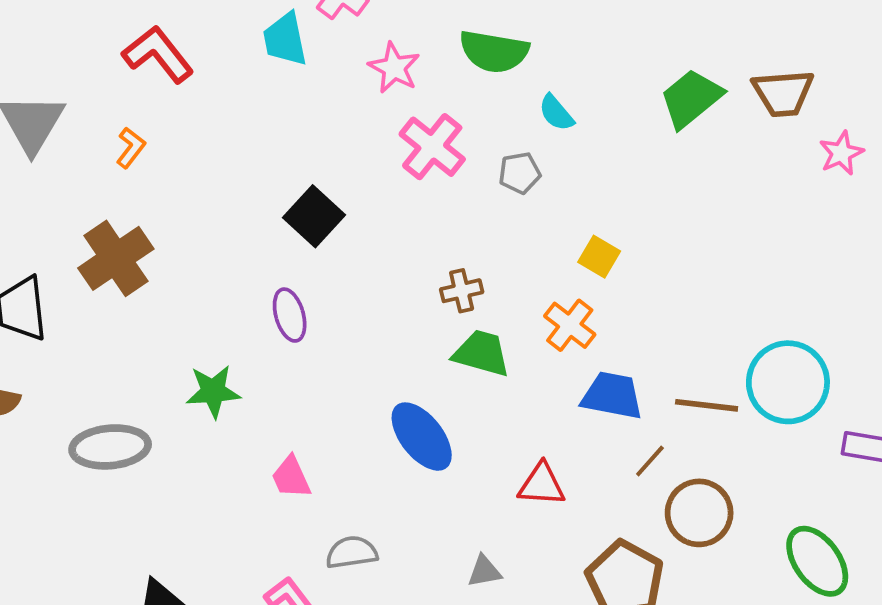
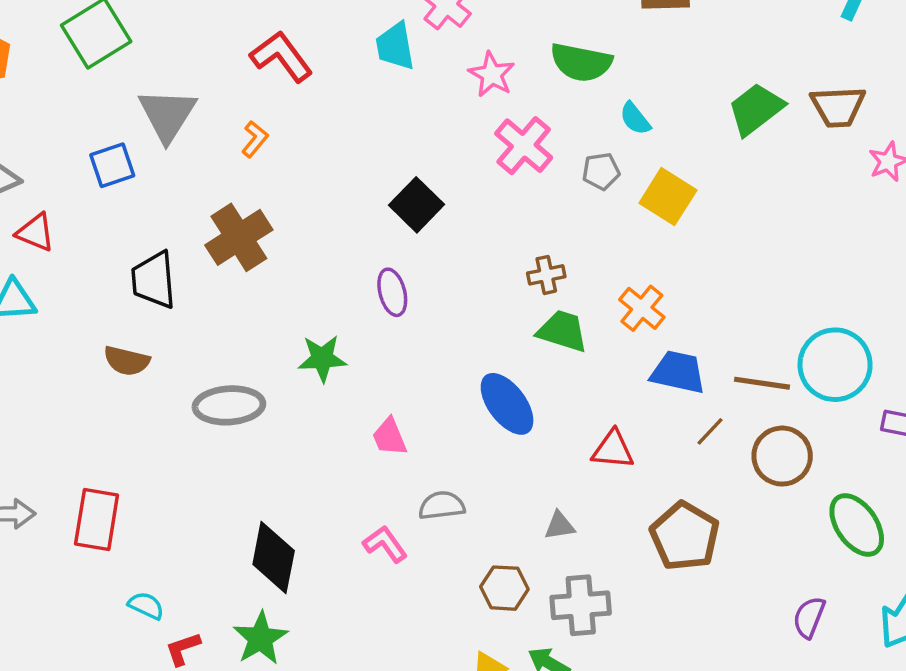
yellow square: (599, 257) -> (668, 197), moved, size x1.5
brown circle: (699, 513) -> (782, 456), moved

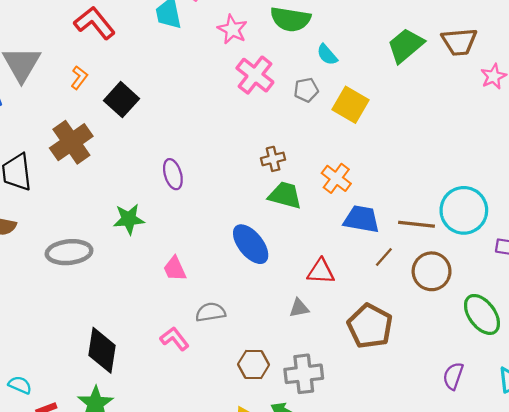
black square: (417, 205) -> (121, 100), moved
gray triangle: (560, 526) -> (299, 308), moved

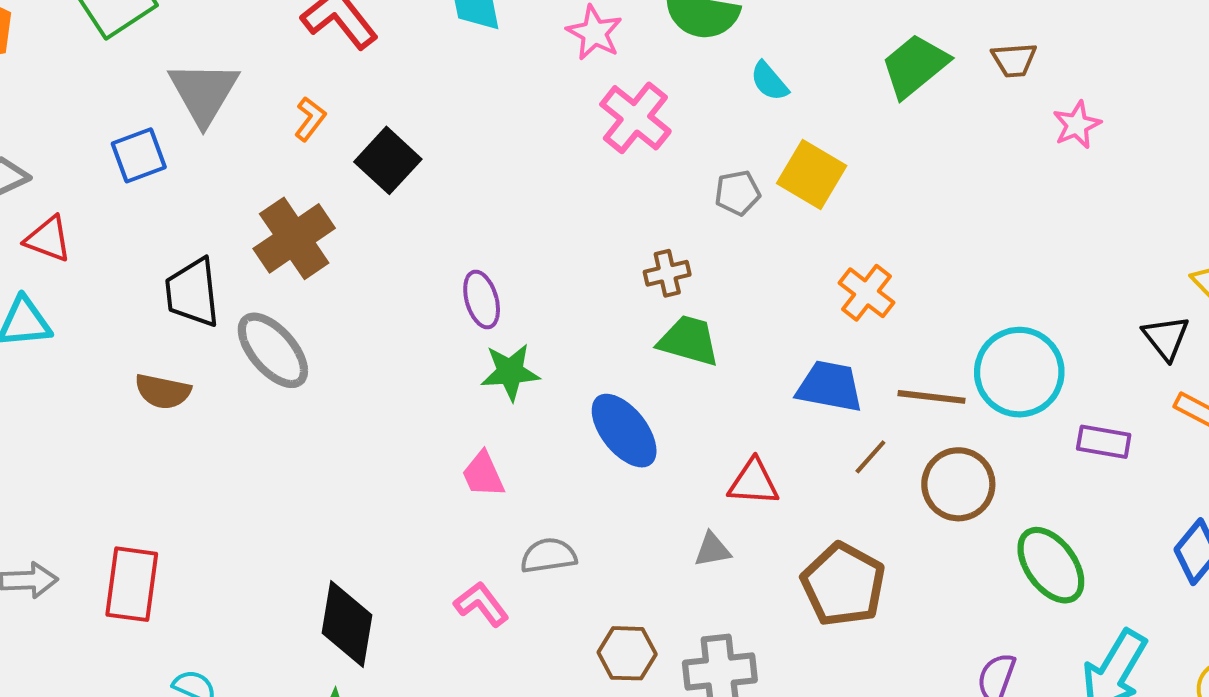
brown trapezoid: (459, 42) -> (1014, 60), size x0.7
gray pentagon: (306, 90) -> (737, 193), moved
orange cross: (336, 178) -> (866, 293), moved
green star: (129, 219) -> (510, 372), moved
gray ellipse: (69, 252) -> (273, 350), moved, turned 54

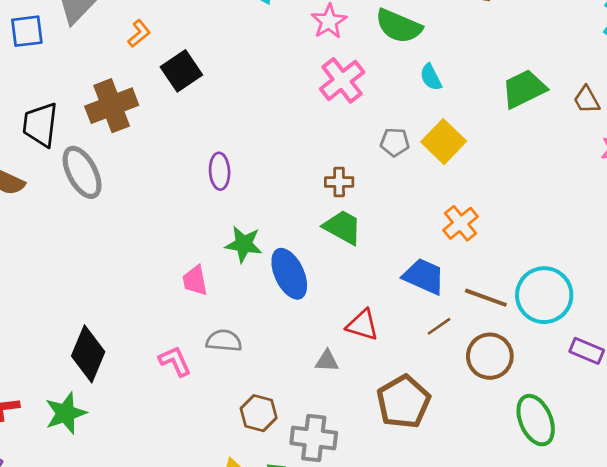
brown trapezoid: (1014, 60) -> (587, 100), turned 52
green star: (510, 372) -> (244, 244), moved

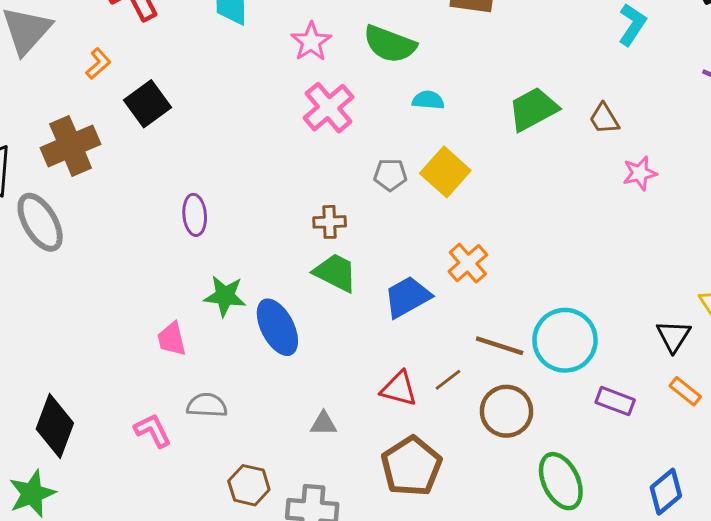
cyan semicircle: (431, 77) -> (428, 100), turned 124
blue trapezoid: (424, 276) -> (407, 297), moved, turned -51
red triangle: (362, 325) -> (399, 389), moved

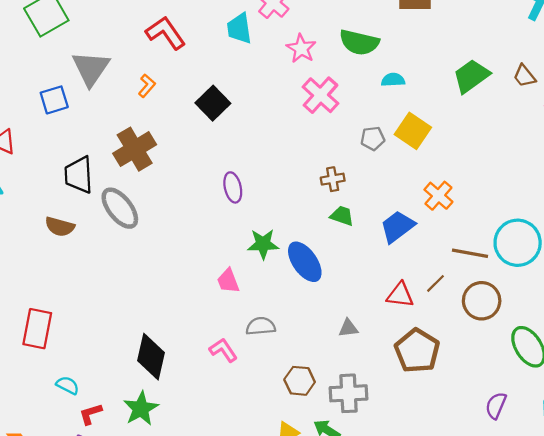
black square: (147, 104) -> (213, 103), moved
green trapezoid: (335, 273) -> (342, 216), size x0.7

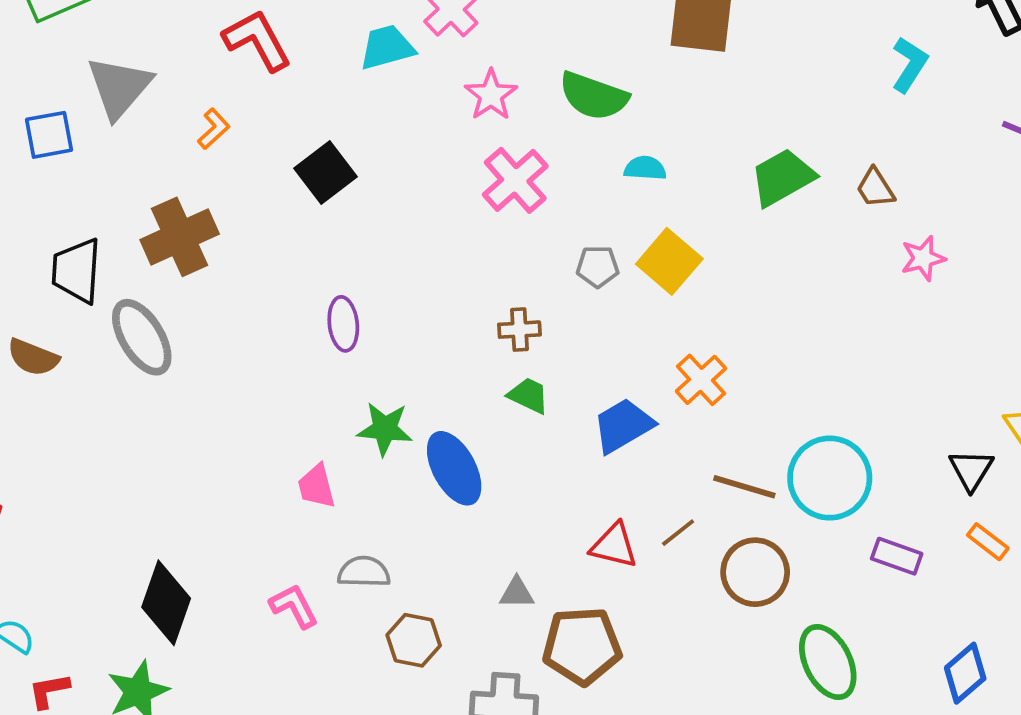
cyan trapezoid: (239, 28) -> (387, 47), turned 76
brown pentagon: (417, 351) -> (582, 646), moved, turned 30
brown hexagon: (300, 381) -> (414, 640), moved

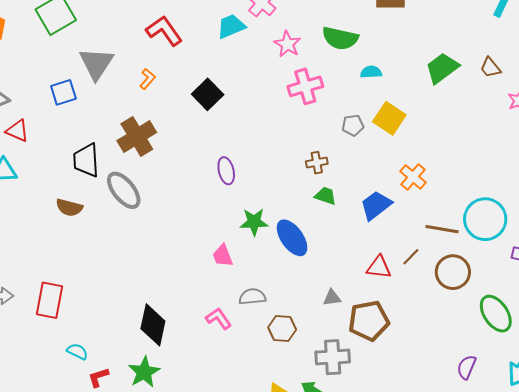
pink cross: (515, 180) -> (305, 86), turned 32

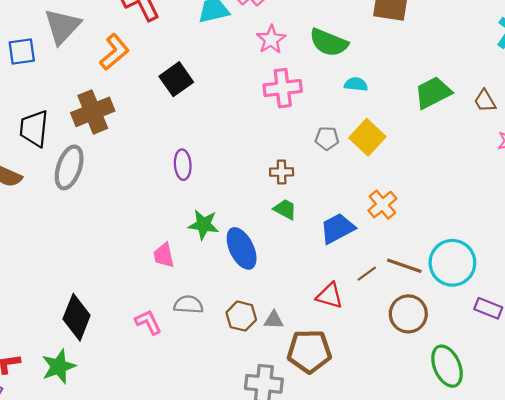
orange L-shape: (147, 79) -> (114, 52), size x1.6
gray ellipse: (124, 190) -> (69, 167), turned 48
brown line: (411, 257) -> (367, 274), moved
brown hexagon: (282, 328) -> (241, 316), moved

